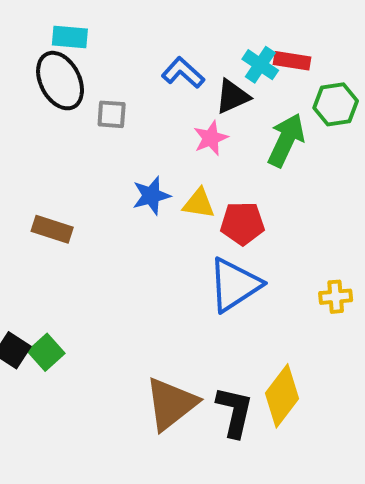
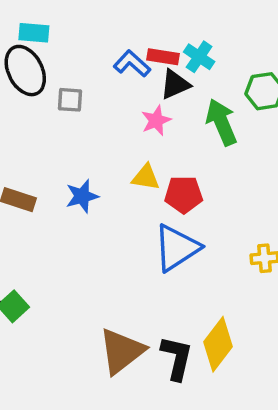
red rectangle: (292, 61) -> (163, 57), moved
green arrow: (286, 140) -> (221, 122), turned -48
blue star: (151, 196) -> (82, 196), moved

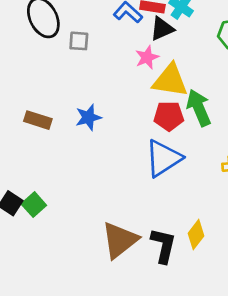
green arrow: (221, 122) -> (199, 108), moved
yellow triangle: (146, 177) -> (170, 81), moved, size x1.6
yellow diamond: (218, 344) -> (196, 235), size x0.7

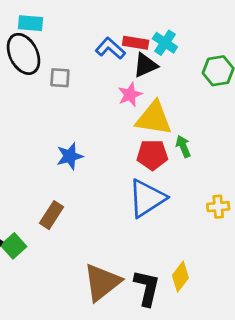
green arrow: (199, 108) -> (183, 146), size x0.6
brown rectangle: (38, 120) -> (52, 215), moved, turned -75

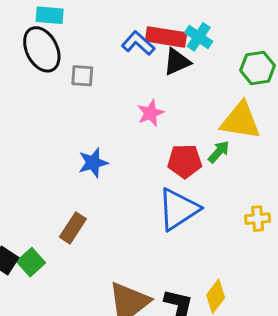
red rectangle: (136, 43) -> (166, 37), size x1.4
pink star: (130, 95) -> (150, 113), moved
yellow triangle: (154, 118) -> (241, 121), moved
green arrow: (183, 146) -> (219, 152), turned 65

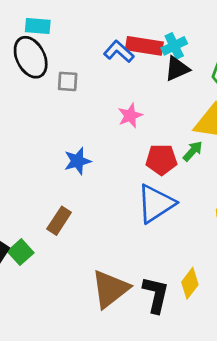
cyan cross: (199, 37) -> (174, 46), turned 30
black triangle: (177, 62) -> (177, 69), moved

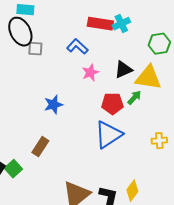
blue L-shape: (119, 52) -> (77, 47), moved
black triangle: (177, 69) -> (123, 70), moved
gray square: (68, 81) -> (35, 49), moved

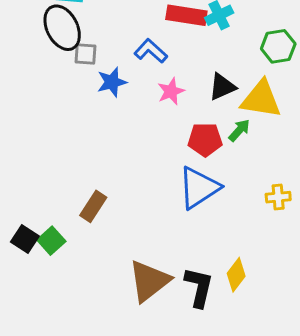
blue star: (53, 105) -> (112, 82), moved

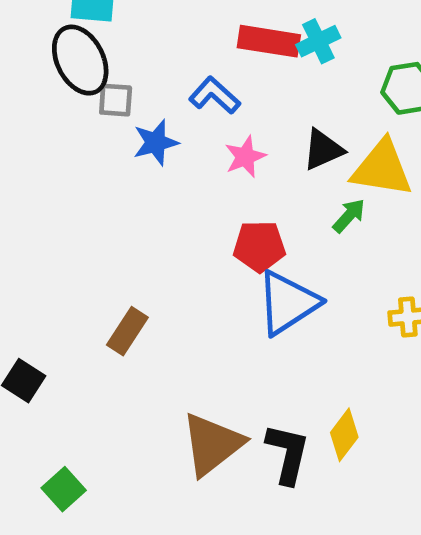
red pentagon: (205, 140) -> (259, 246), moved
green square: (51, 241) -> (64, 489), moved

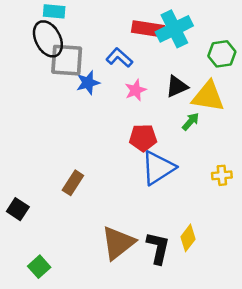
cyan cross: (318, 41) -> (174, 29), size x1.6
gray square: (116, 100) -> (67, 60), size x1.8

